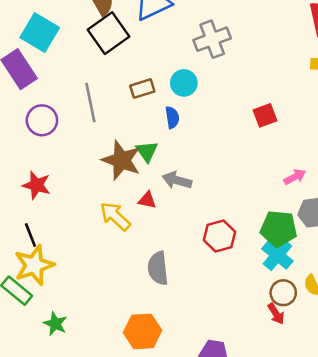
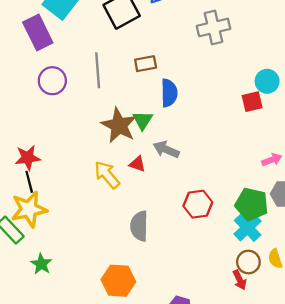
cyan circle: (184, 83) -> (267, 81), moved
blue semicircle: (172, 117) -> (169, 93), size x1.4
red star: (36, 185) -> (28, 158), moved, turned -30

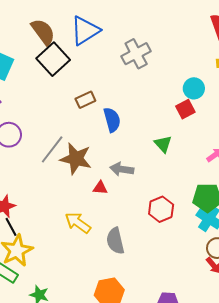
gray line: (98, 70) -> (52, 149), moved, turned 56
green triangle: (143, 120) -> (163, 144), moved
yellow arrow: (107, 175) -> (78, 223), moved

